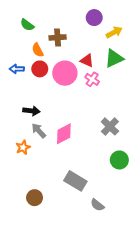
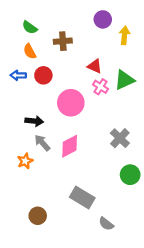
yellow arrow: (114, 32) -> (124, 35), turned -56
orange semicircle: (38, 50) -> (30, 51), moved
green triangle: (114, 58) -> (124, 80), moved
pink circle: (65, 73) -> (71, 103), moved

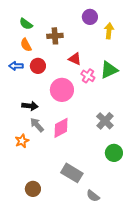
red triangle: (95, 66) -> (75, 59), moved

